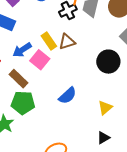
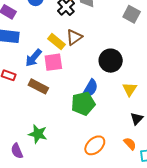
pink square: (40, 60) -> (53, 62), turned -30
black circle: (108, 62) -> (111, 61), moved
green pentagon: (23, 103) -> (83, 104), moved

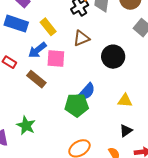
yellow rectangle: (57, 42) -> (48, 27), moved
black circle: (111, 61) -> (113, 57), moved
yellow triangle: (130, 89) -> (125, 101), turned 49

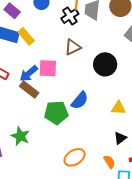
yellow rectangle: (48, 27) -> (26, 36), moved
blue arrow: (37, 50) -> (29, 73), moved
green pentagon: (77, 105) -> (56, 113), moved

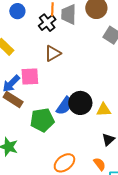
black circle: (105, 64) -> (80, 103), moved

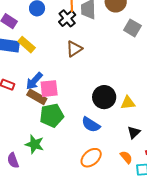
pink square: (30, 77) -> (49, 89), moved
blue semicircle: (64, 106) -> (91, 125), moved, turned 90
green pentagon: (42, 120) -> (52, 115), moved

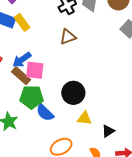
black circle: (104, 97) -> (73, 93), moved
yellow triangle: (128, 103) -> (85, 118), moved
blue semicircle: (91, 125) -> (45, 113), moved

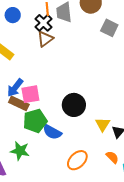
brown triangle: (68, 37) -> (45, 39), moved
yellow triangle: (85, 118) -> (103, 124), moved, turned -49

